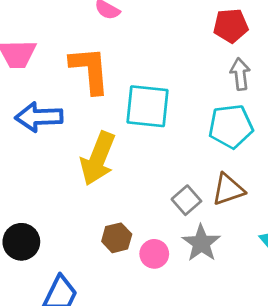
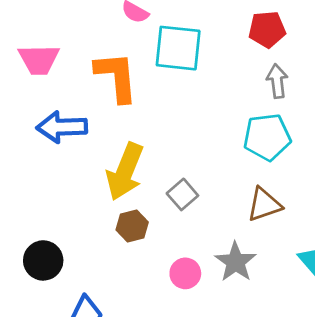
cyan square: (148, 106) -> (178, 48), moved
gray square: (186, 200) -> (182, 194), moved
brown hexagon: (117, 238) -> (132, 226), moved

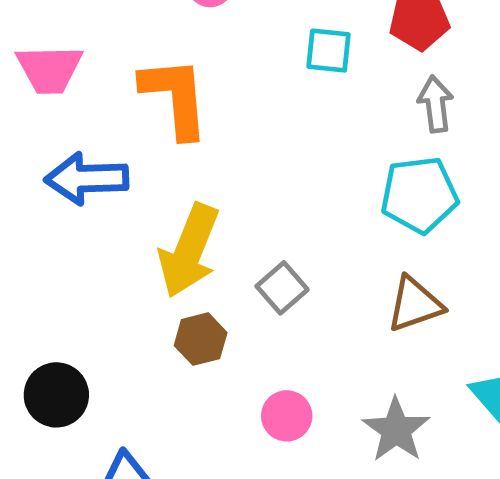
cyan square: (178, 48) -> (329, 51), moved, size x0.6
gray star: (236, 262) -> (396, 430), moved

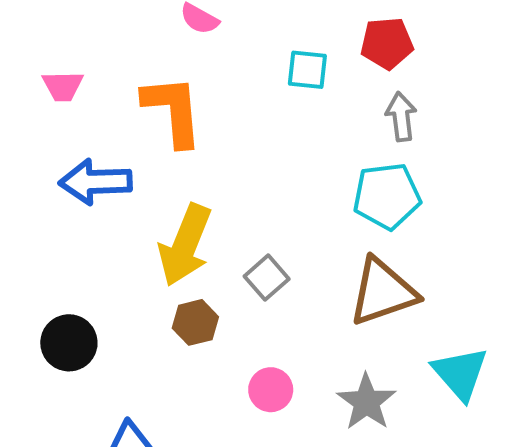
pink trapezoid: (49, 69) -> (63, 86), size x0.7
brown triangle: (415, 304) -> (383, 292), size x1.4
black circle: (56, 395) -> (69, 343), moved

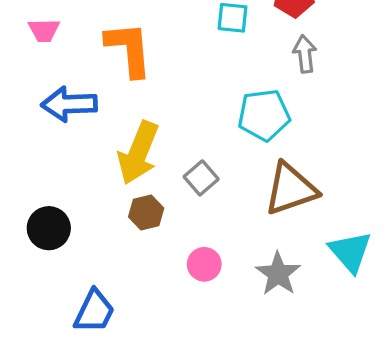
cyan pentagon: (387, 196) -> (264, 115), moved

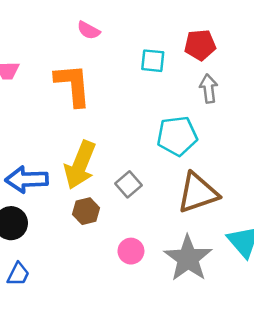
blue arrow: (69, 104) -> (27, 180), moved
gray star: (278, 274) -> (188, 258), size x1.4
blue trapezoid: (94, 311) -> (18, 274), moved, size x0.7

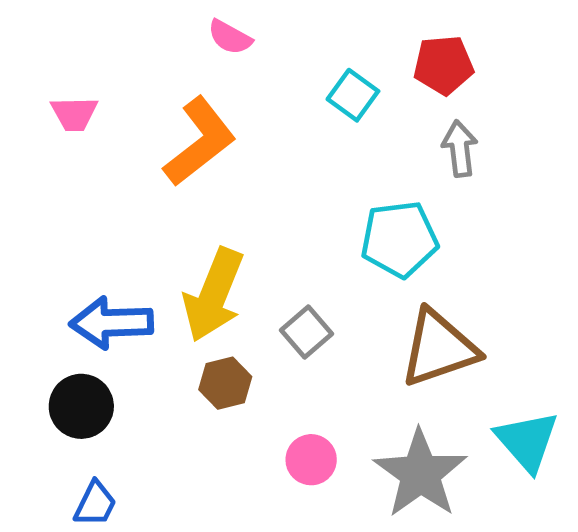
cyan square: (153, 61) -> (353, 95), turned 30
orange L-shape: (73, 85) -> (200, 142), turned 57

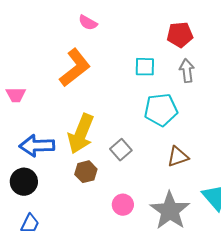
cyan square: (353, 95) -> (145, 67), moved, turned -35
pink trapezoid: (74, 114) -> (16, 95), moved
brown triangle: (439, 348) -> (178, 157), size x0.6

